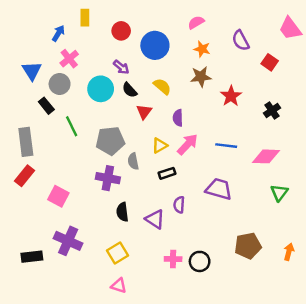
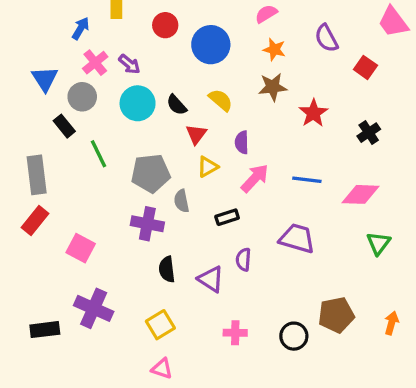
purple arrow: (121, 67) -> (129, 64), moved
yellow triangle: (160, 146) -> (208, 167), moved
black circle: (200, 261) -> (294, 336), moved

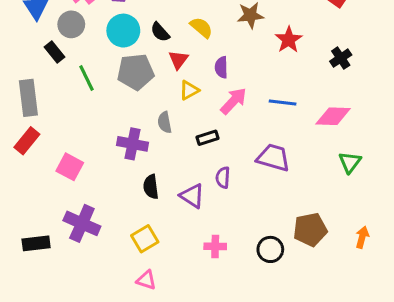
gray pentagon: (151, 173) -> (136, 72), moved

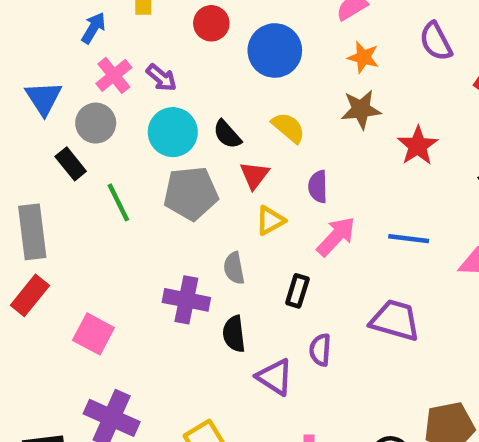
black rectangle: (208, 138) -> (297, 291), turned -55
black semicircle: (151, 187) -> (234, 334), moved

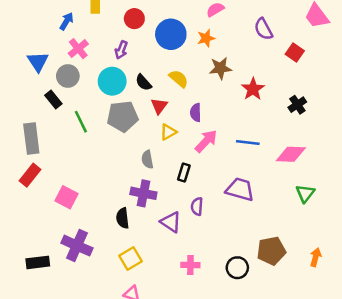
orange star: (363, 57) -> (206, 38), moved, turned -30
purple arrow: (161, 78) -> (121, 50), moved, turned 72
purple cross: (186, 300) -> (143, 193), moved
black semicircle: (234, 334) -> (123, 218), moved

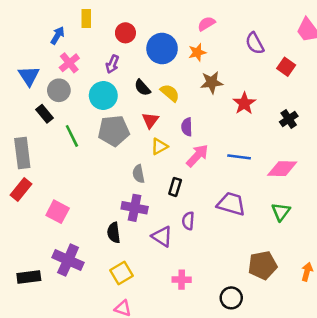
black semicircle: (143, 83) -> (142, 88), moved
green triangle: (305, 193) -> (281, 212), moved
black circle: (237, 268) -> (231, 298), moved

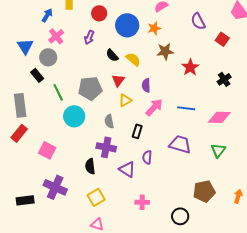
cyan circle: (103, 95) -> (74, 116), moved

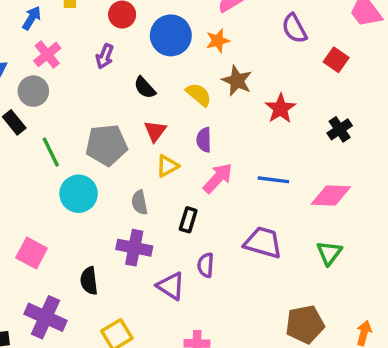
brown star: (165, 51) -> (237, 81), turned 30
yellow semicircle: (133, 59) -> (199, 95), moved
black semicircle: (90, 166) -> (89, 281), moved

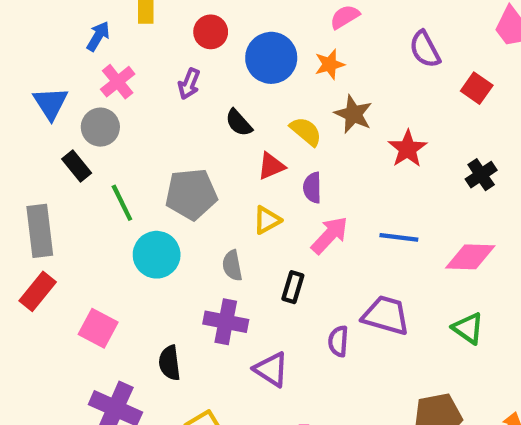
red triangle: (155, 131) -> (271, 166), moved, turned 30
green triangle: (329, 253) -> (468, 328), turned -32
purple semicircle: (206, 265) -> (338, 341), moved

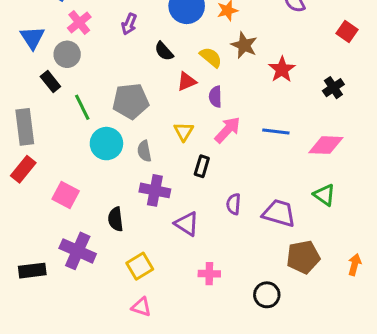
red square: (477, 88) -> (347, 32), moved
yellow triangle: (267, 220) -> (184, 131), moved, turned -30
gray semicircle: (232, 266) -> (144, 151), moved
purple trapezoid: (386, 315) -> (279, 213), moved

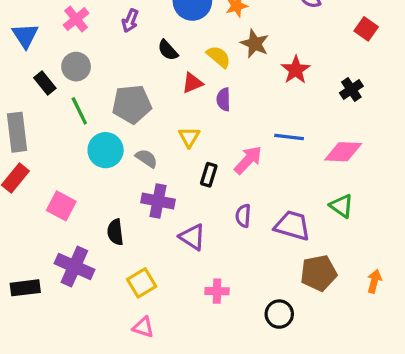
gray circle: (67, 54) -> (76, 67), moved
pink arrow: (227, 130) -> (248, 160), moved
gray semicircle: (144, 151) -> (147, 158), turned 135

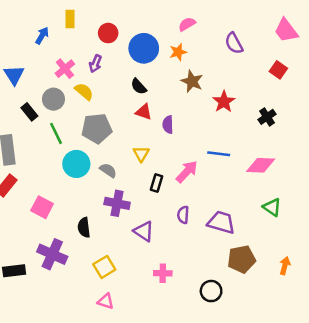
pink cross: (76, 19) -> (65, 69), moved
black semicircle: (168, 50) -> (139, 86), moved
yellow semicircle: (219, 57) -> (84, 92), moved
red triangle: (192, 83) -> (144, 112), turned 42
green triangle: (342, 206) -> (272, 207), moved

